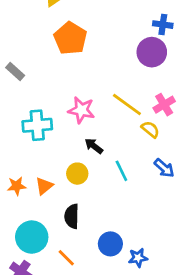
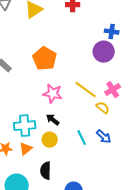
orange pentagon: (70, 38) -> (45, 59), moved
cyan cross: (37, 125) -> (25, 126), moved
black arrow: (94, 146) -> (53, 120), moved
blue arrow: (164, 168) -> (104, 137), moved

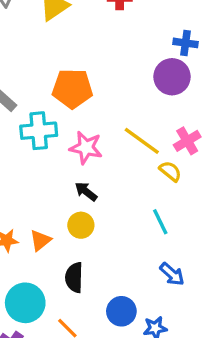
orange pentagon: (45, 59) -> (72, 89), turned -30
cyan cross: (25, 126) -> (39, 131), moved
blue arrow: (104, 137) -> (172, 274), moved
cyan line: (82, 138) -> (160, 222), moved

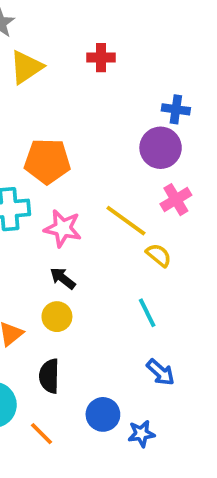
pink cross: (187, 141) -> (176, 200), moved

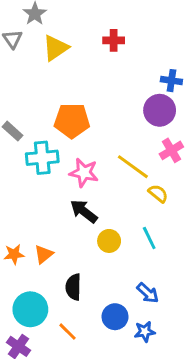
black arrow: (63, 278) -> (84, 211), size x1.4
yellow circle: (57, 317) -> (109, 241), moved
blue arrow: (161, 372) -> (148, 293), moved

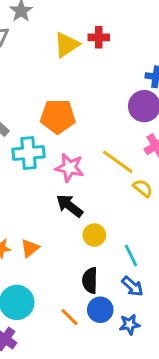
yellow triangle: (56, 48) -> (67, 45), moved
cyan line: (149, 238) -> (131, 256), moved
black semicircle: (73, 287) -> (90, 280), moved
orange line: (67, 332) -> (69, 317), moved

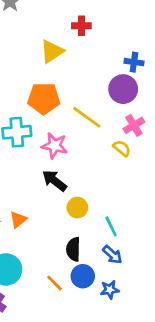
yellow triangle: (67, 45) -> (52, 51), moved
yellow line: (118, 162) -> (87, 117), moved
yellow semicircle: (143, 188) -> (122, 148), moved

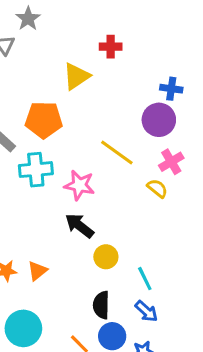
orange pentagon: (44, 98) -> (44, 120), moved

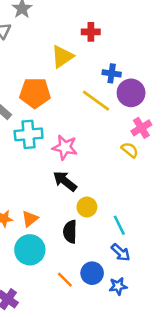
blue cross: (171, 89) -> (112, 73), moved
yellow line: (117, 152) -> (96, 101), moved
black semicircle: (101, 305) -> (70, 232), moved
cyan circle: (23, 328) -> (30, 250), moved

